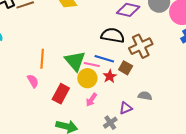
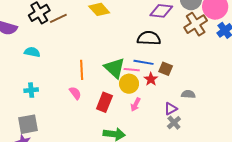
brown cross: (141, 46) -> (196, 24), moved
gray cross: (110, 123) -> (174, 123), moved

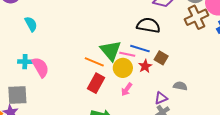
cyan semicircle: (32, 52) -> (31, 24), turned 42
orange line: (82, 70) -> (94, 62), moved, turned -72
pink semicircle: (75, 93) -> (40, 67), moved, size x1.5

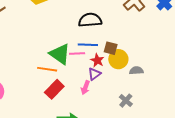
yellow circle: (123, 68) -> (118, 59), moved
red rectangle: (96, 83) -> (54, 89), turned 30
purple triangle: (161, 98) -> (94, 74), moved

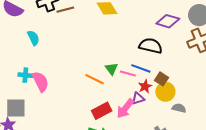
green triangle: (60, 54) -> (111, 69), size x0.6
pink arrow: (85, 88) -> (125, 108), size x1.5
red rectangle: (54, 89) -> (102, 111), moved

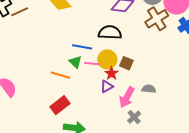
blue line: (141, 68) -> (82, 47), moved
yellow circle: (165, 92) -> (107, 59), moved
pink arrow: (125, 108) -> (127, 97), moved
red rectangle: (102, 111) -> (60, 105), moved

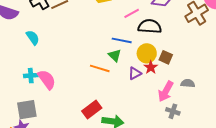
pink line: (92, 64) -> (132, 13), moved, turned -35
purple triangle: (107, 86) -> (135, 73), moved
red rectangle: (60, 105) -> (92, 109), moved
gray cross: (134, 117) -> (173, 111), turned -32

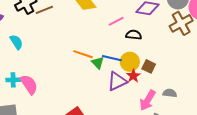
black semicircle: (150, 26) -> (134, 35), size x0.7
blue line: (122, 40) -> (112, 58), moved
orange line: (100, 68) -> (83, 54), moved
purple triangle: (135, 73) -> (117, 81), size x1.5

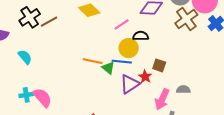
yellow circle: (130, 62) -> (129, 48), moved

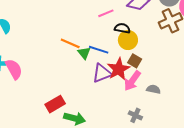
yellow circle: (129, 48) -> (128, 40), moved
red star: (145, 77) -> (119, 69), size x1.6
pink arrow: (162, 99) -> (132, 81), moved

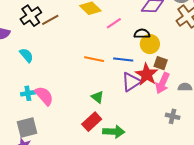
pink line: (106, 13) -> (114, 23), moved
green triangle: (84, 53) -> (97, 97), moved

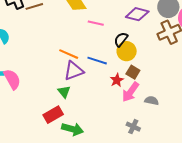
pink line: (114, 23) -> (96, 23), turned 35
black semicircle: (142, 34) -> (121, 39), turned -63
red star: (147, 74) -> (117, 80), size x0.6
purple triangle: (131, 82) -> (74, 71), moved

